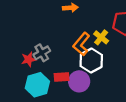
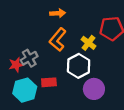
orange L-shape: (81, 44) -> (58, 40), moved
purple circle: (79, 81) -> (94, 89), moved

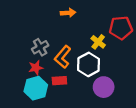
orange L-shape: (58, 40) -> (63, 57), moved
gray cross: (29, 58) -> (40, 47), moved
red star: (16, 65) -> (36, 68), moved

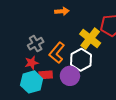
yellow cross: (98, 42) -> (90, 39), size x1.5
red rectangle: (59, 81) -> (46, 75), moved
purple circle: (104, 87) -> (70, 76), moved

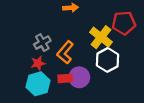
white hexagon: (81, 60) -> (108, 60), moved
red rectangle: (46, 75) -> (65, 78), moved

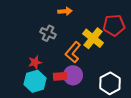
gray cross: (42, 43) -> (48, 33), moved, turned -35
orange L-shape: (65, 52) -> (73, 52), moved
white hexagon: (108, 60) -> (110, 83), moved

